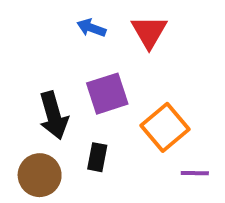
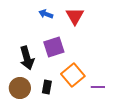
orange square: (165, 127) -> (73, 75), moved
black rectangle: (97, 157) -> (47, 87), moved

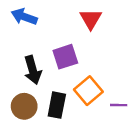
blue arrow: (46, 14) -> (24, 17), moved, size x1.5
black rectangle: (47, 87) -> (57, 105), size x1.5

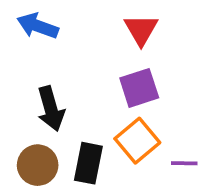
purple square: (65, 57) -> (139, 88), moved

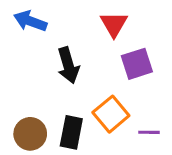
purple square: (139, 88) -> (137, 64), moved
black arrow: (51, 109) -> (68, 65), moved

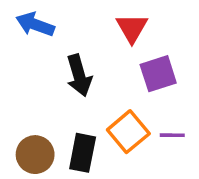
purple line: (149, 132) -> (172, 135), moved

